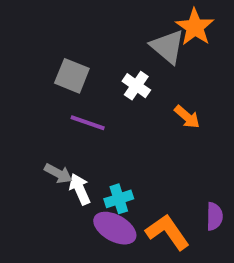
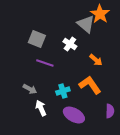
white arrow: (80, 189) -> (41, 108), moved
cyan cross: (119, 199) -> (63, 91), moved
purple ellipse: (115, 228) -> (74, 115), moved
orange L-shape: (168, 232) -> (90, 85), moved

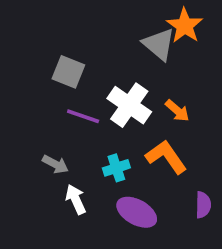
white cross: (70, 44) -> (129, 105), moved, size x1.6

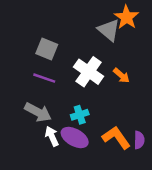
purple line: (83, 116) -> (44, 78), moved
orange L-shape: (166, 157) -> (116, 137), moved
gray arrow: (55, 164) -> (38, 112), size x1.5
purple ellipse: (137, 212) -> (75, 137), moved

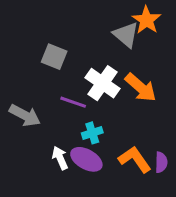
orange arrow: (121, 76) -> (141, 88), size x1.6
purple line: (44, 78) -> (73, 102), moved
gray arrow: (38, 112) -> (25, 115), moved

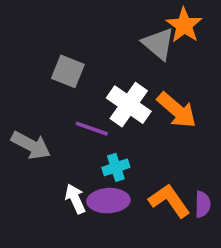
purple ellipse: (86, 159) -> (108, 201), turned -32

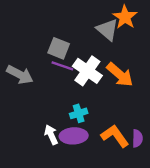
gray square: (68, 71) -> (59, 48), moved
purple line: (92, 129) -> (62, 66), moved
gray arrow: (31, 145) -> (20, 75), moved

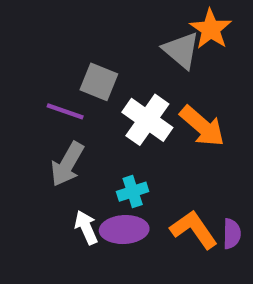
purple line: (62, 66) -> (65, 111), moved
gray arrow: (20, 75) -> (67, 164), moved, turned 92

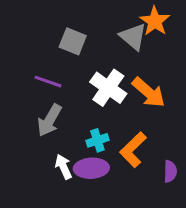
gray square: (99, 82) -> (73, 41), moved
orange L-shape: (194, 230) -> (133, 150), moved, turned -99

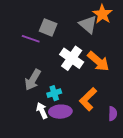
purple line: (48, 82) -> (31, 39), moved
cyan cross: (97, 140) -> (54, 93), moved

